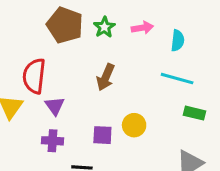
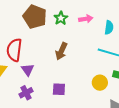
yellow circle: (134, 125) -> (100, 83), moved
purple cross: (52, 141) -> (26, 93), turned -32

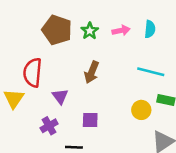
cyan semicircle: (109, 27) -> (150, 29), moved
purple triangle: (28, 70) -> (60, 96), moved

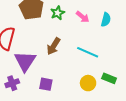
pink arrow: (121, 31) -> (83, 17), turned 40
cyan line: (151, 72) -> (88, 52), moved
purple triangle: (60, 96) -> (25, 61), size x1.6

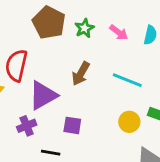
purple triangle: (25, 61) -> (43, 95), turned 30

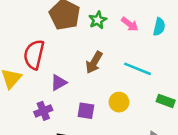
purple triangle: (43, 95) -> (59, 83), size x0.6
yellow circle: (129, 122) -> (119, 102), moved

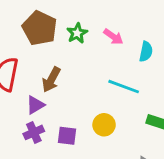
cyan semicircle: (159, 27) -> (146, 52), moved
brown arrow: (94, 62) -> (51, 80), moved
purple cross: (43, 111) -> (34, 132), moved

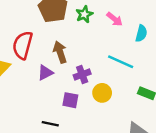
brown arrow: (51, 80) -> (60, 52), turned 130
purple cross: (34, 132) -> (82, 74), moved

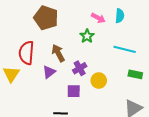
green star: (84, 14) -> (87, 36), moved
cyan semicircle: (141, 33) -> (120, 16), moved
cyan line: (121, 62) -> (125, 49), moved

